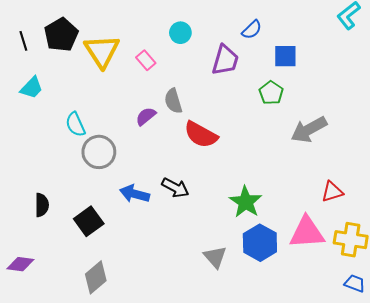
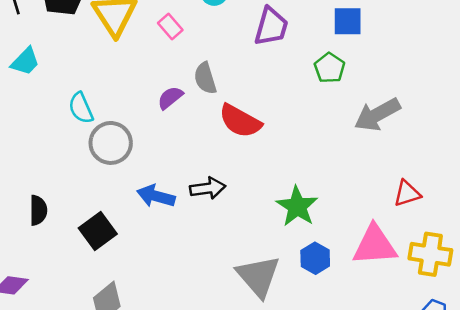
black arrow: (175, 188) -> (208, 188), turned -36
blue hexagon: (260, 243) -> (315, 258), size x0.7
gray triangle: (215, 257) -> (258, 276), size x1.5

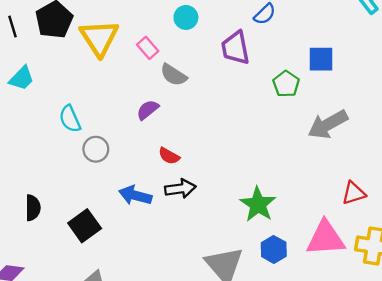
blue square: (348, 21) -> (321, 59), moved
purple trapezoid: (271, 26) -> (235, 48), turned 153
gray semicircle: (205, 78) -> (174, 75), moved, turned -40
red semicircle: (240, 121) -> (169, 156), moved, size x0.6
gray circle: (111, 143) -> (96, 149), size x0.7

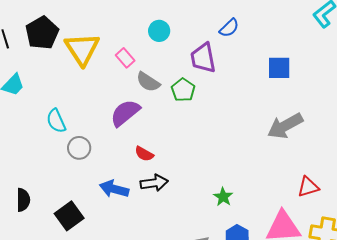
green pentagon: (286, 84) -> (183, 90), moved
purple semicircle: (148, 110) -> (125, 113), size x1.5
green star: (258, 204) -> (223, 197), size x0.6

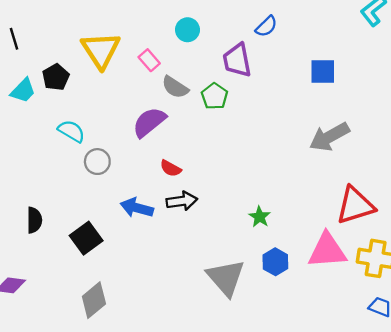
black pentagon: (42, 33) -> (56, 77), moved, size x0.7
cyan semicircle: (56, 121) -> (71, 131), turned 145
red triangle: (308, 187) -> (355, 205), size x1.6

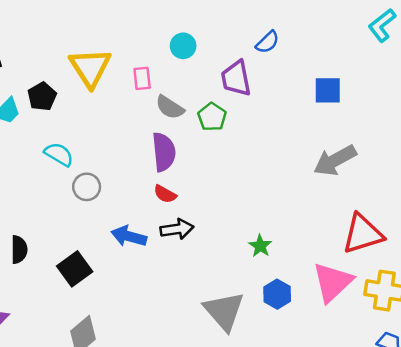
pink rectangle: (149, 60) -> (142, 78), turned 35
purple semicircle: (149, 122) -> (164, 152), moved, turned 123
pink triangle: (327, 251) -> (333, 282), turned -39

